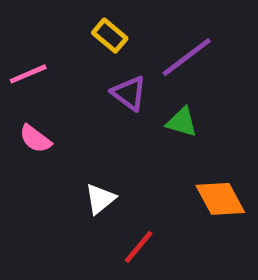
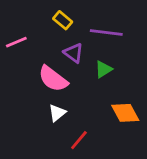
purple line: (187, 57) -> (106, 32), turned 44
green triangle: (182, 122) -> (103, 69), turned -48
pink semicircle: (35, 139) -> (53, 79), moved, size x1.6

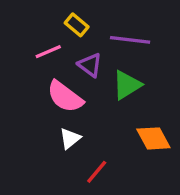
pink line: (16, 42) -> (48, 52), moved
green triangle: (103, 69) -> (127, 85), size x1.4

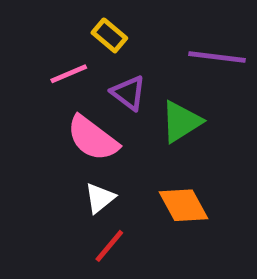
purple line: (130, 40) -> (217, 57), moved
orange diamond: (153, 138) -> (184, 205), moved
red line: (97, 172) -> (109, 246), moved

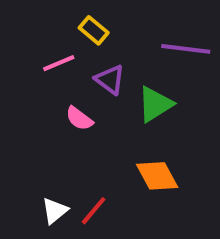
pink semicircle: (93, 138) -> (79, 118), size x0.6
white triangle: (100, 198) -> (55, 211), moved

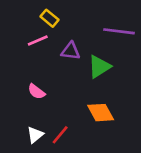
yellow rectangle: (94, 30) -> (50, 18), moved
purple triangle: (110, 80) -> (70, 51), turned -30
pink semicircle: (79, 118) -> (36, 92), moved

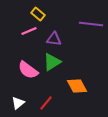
green triangle: (99, 67) -> (52, 62), moved
pink semicircle: (36, 92) -> (28, 70), size x1.5
white triangle: (35, 135) -> (18, 103), moved

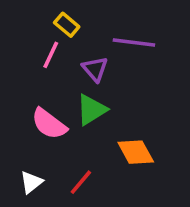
purple line: (91, 24) -> (134, 42), moved
pink line: (29, 31) -> (51, 55), turned -42
purple triangle: (54, 39) -> (95, 69), turned 42

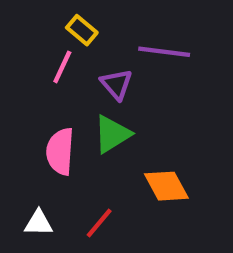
pink semicircle: (49, 124) -> (60, 151), turned 57
white triangle: (31, 182) -> (38, 223), turned 40

